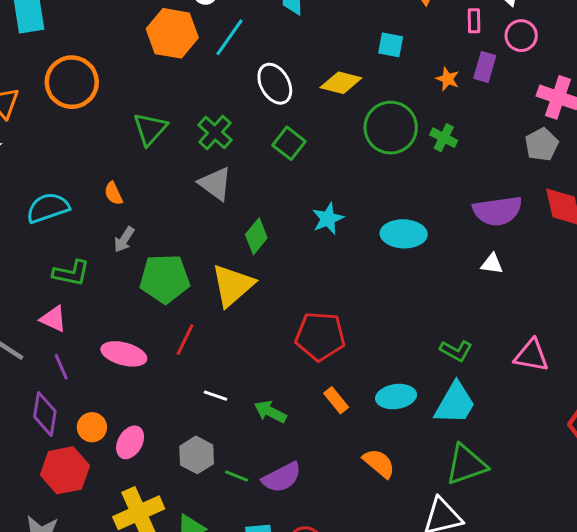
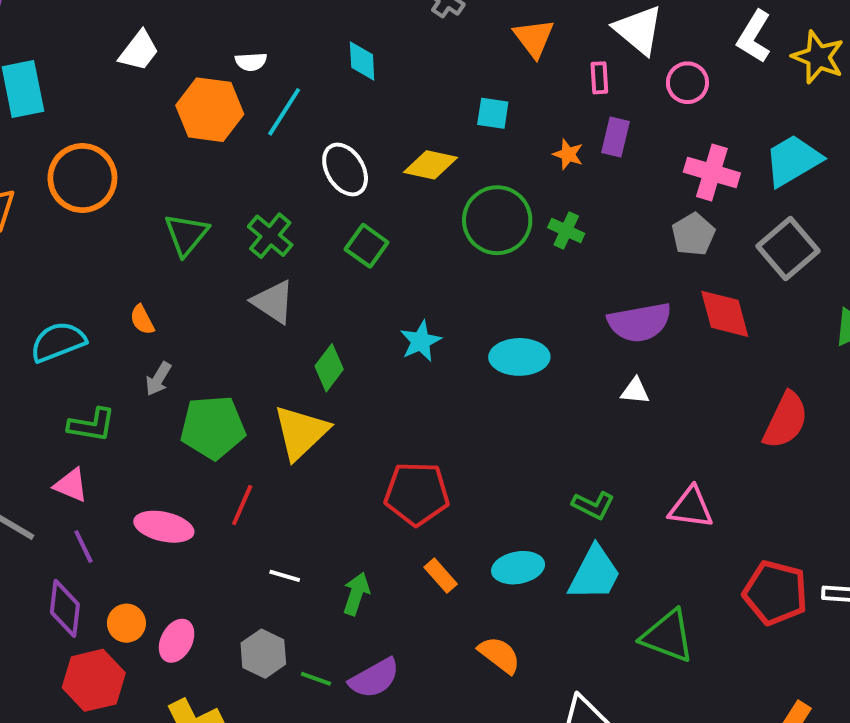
pink circle: (521, 36) -> (687, 83), moved
green arrow: (270, 412) -> (356, 594), turned 84
green triangle: (466, 465) -> (668, 636), moved, turned 42

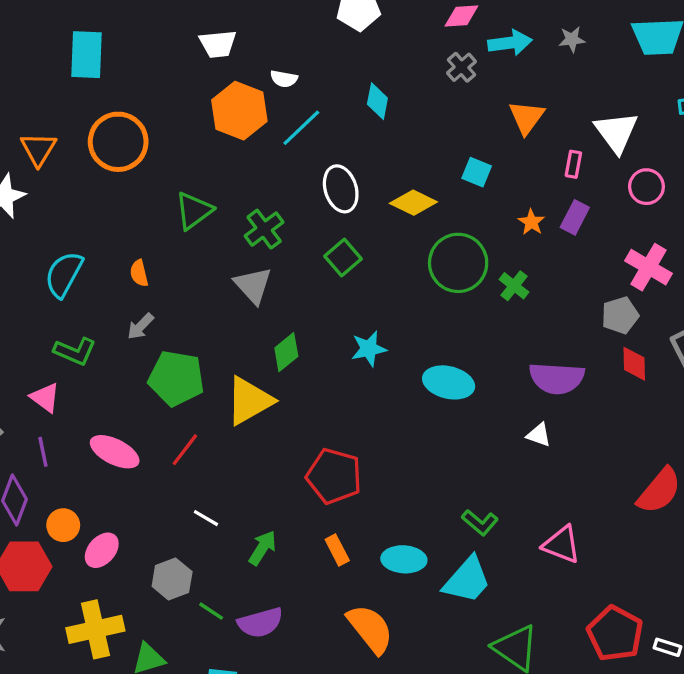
white trapezoid: (139, 51) -> (218, 44), moved, turned 33
red diamond: (725, 314) -> (634, 364), moved, size x0.7
cyan semicircle: (58, 342) -> (64, 274), turned -54
orange semicircle: (499, 655) -> (370, 629), size x1.4

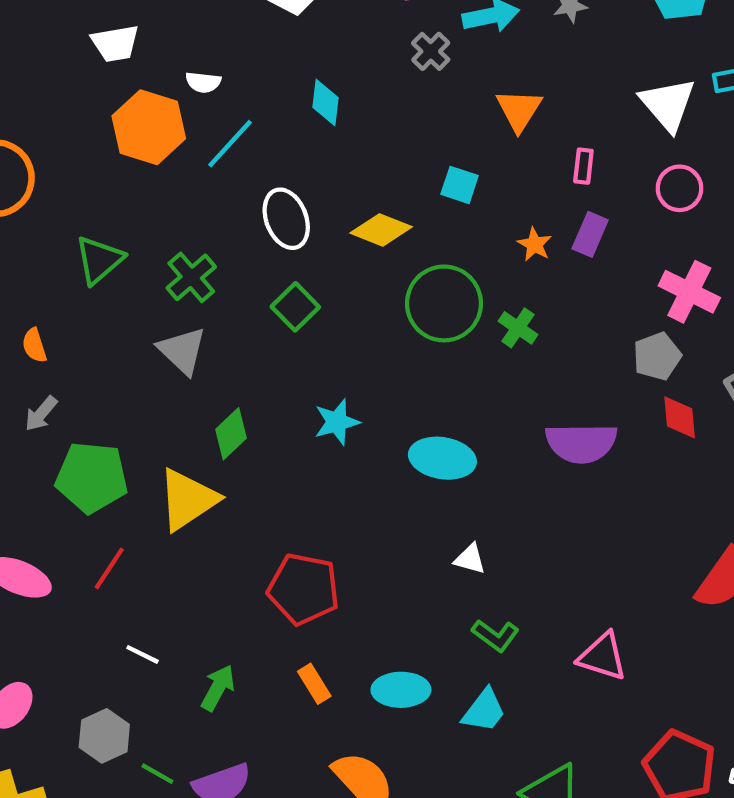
white triangle: (616, 132) -> (668, 104), moved
white triangle: (539, 435) -> (470, 559), moved
cyan trapezoid: (467, 580) -> (484, 711), size x0.7

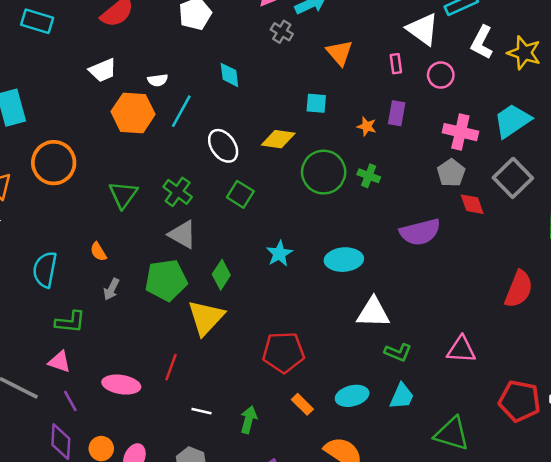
pink rectangle: (583, 166) -> (396, 64), moved
green pentagon: (92, 477) -> (166, 280), moved
white triangle: (470, 559) -> (373, 313), size x1.8

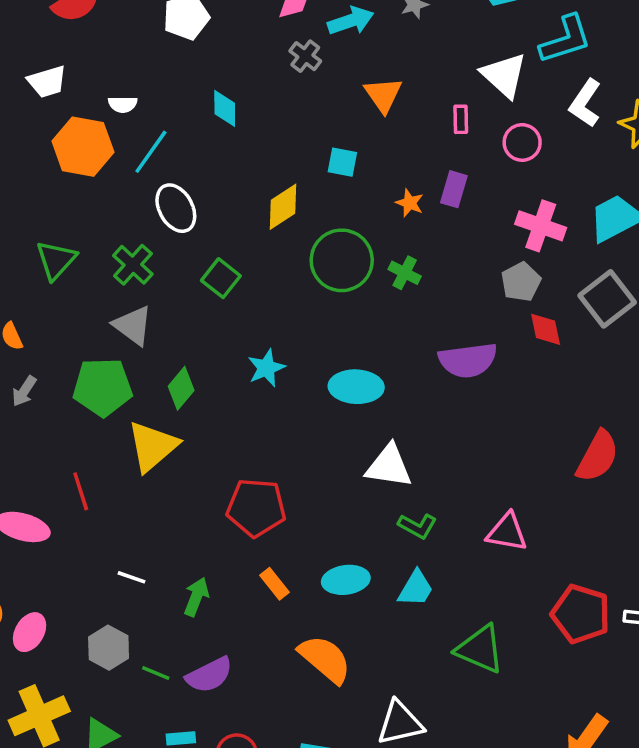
yellow diamond: (278, 139) -> (283, 207), turned -48
white ellipse: (223, 146) -> (176, 208), moved
red line: (171, 367) -> (81, 491), moved, turned -44

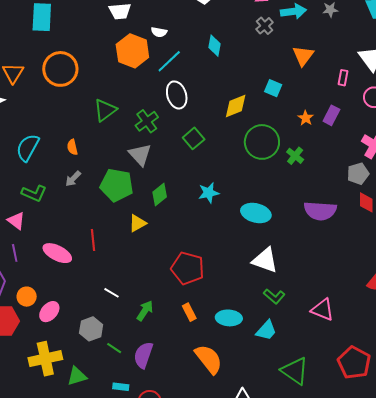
yellow triangle: (153, 446) -> (137, 223), size x0.6
purple semicircle: (209, 675) -> (143, 355), turned 124

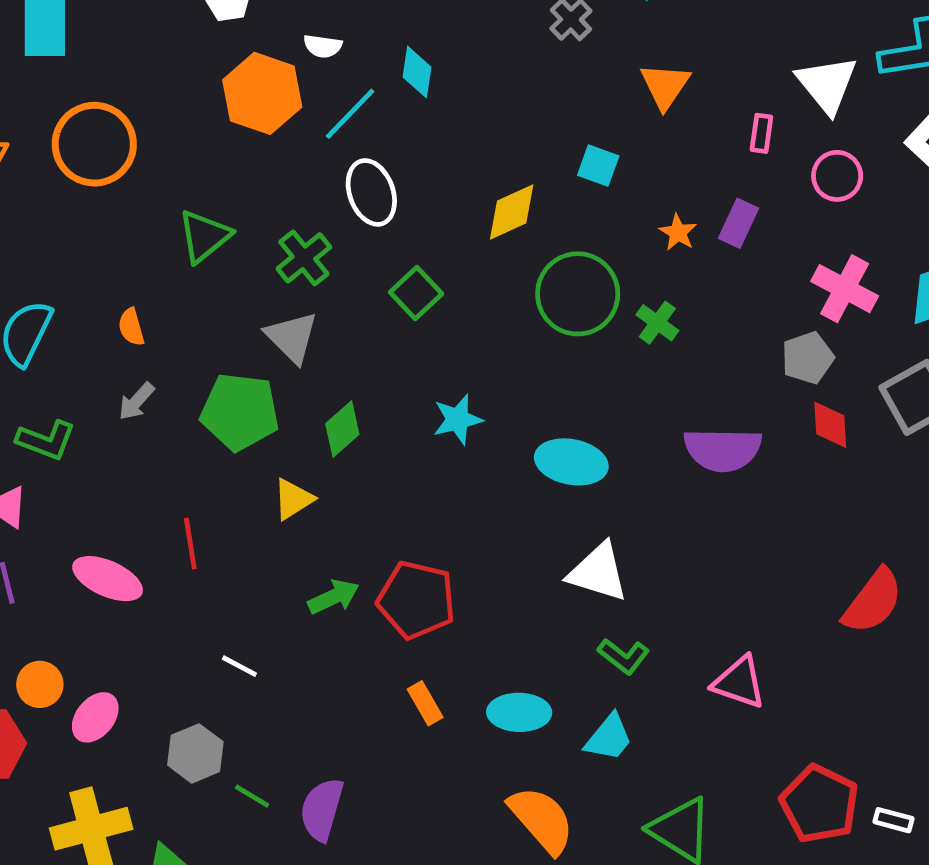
cyan diamond: (215, 46) -> (417, 72), moved
green arrow: (145, 311) -> (334, 597), moved, turned 35
orange semicircle: (209, 359) -> (542, 820), moved

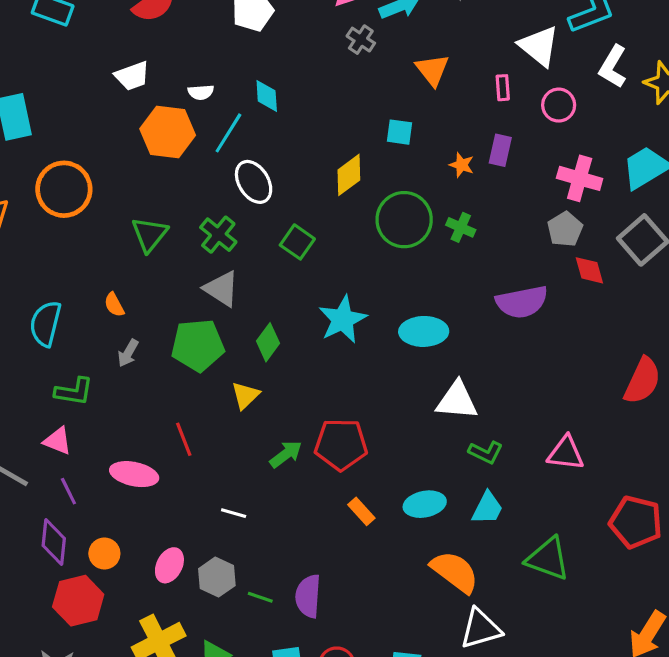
cyan star: (458, 419) -> (343, 320), size x1.4
pink ellipse: (95, 717) -> (169, 565), moved

